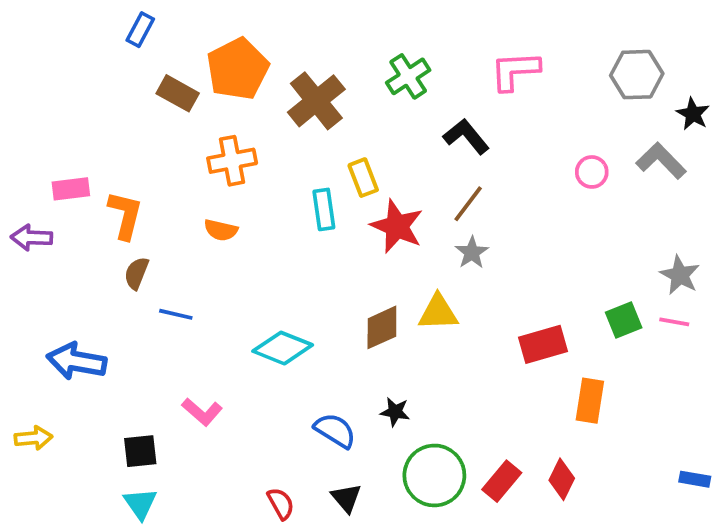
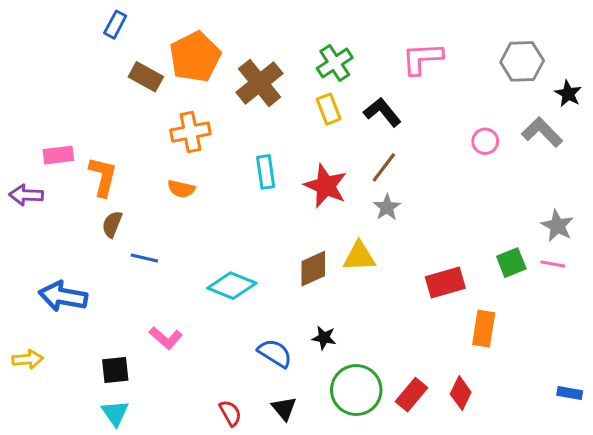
yellow rectangle: (363, 178) -> (329, 109), moved

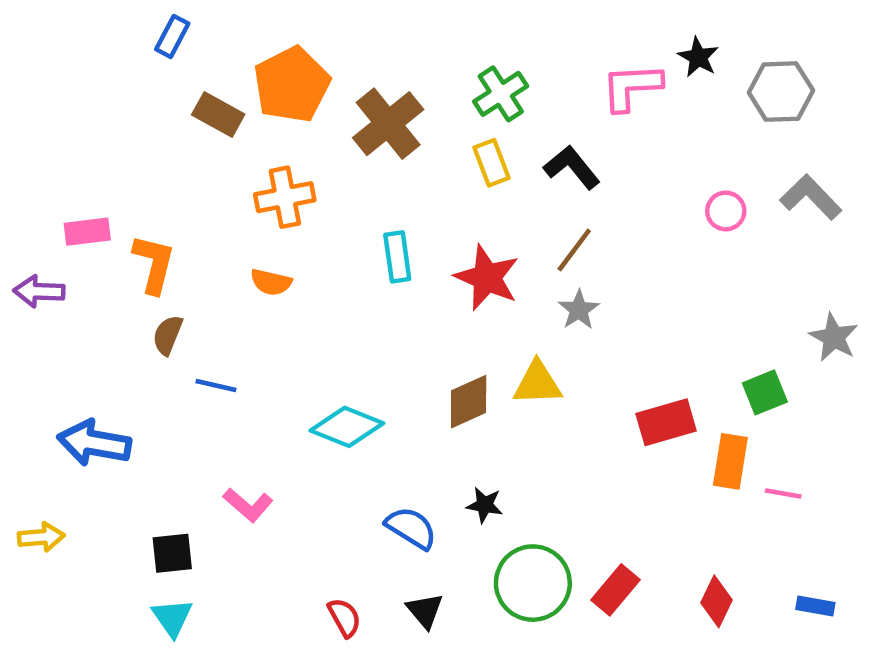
black star: (568, 94) -> (698, 57), moved
pink line: (553, 264) -> (783, 493), moved
orange rectangle: (484, 329) -> (730, 461), moved
red diamond: (461, 393) -> (717, 601), moved
blue rectangle: (570, 393) -> (815, 606), moved

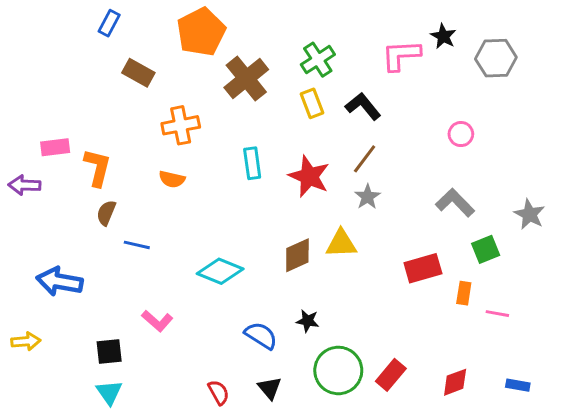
orange pentagon: (292, 85) -> (201, 32), moved
gray L-shape: (811, 197) -> (455, 203), moved
orange rectangle: (730, 461) -> (464, 293), size x0.7
red diamond: (717, 601) -> (455, 382), turned 44

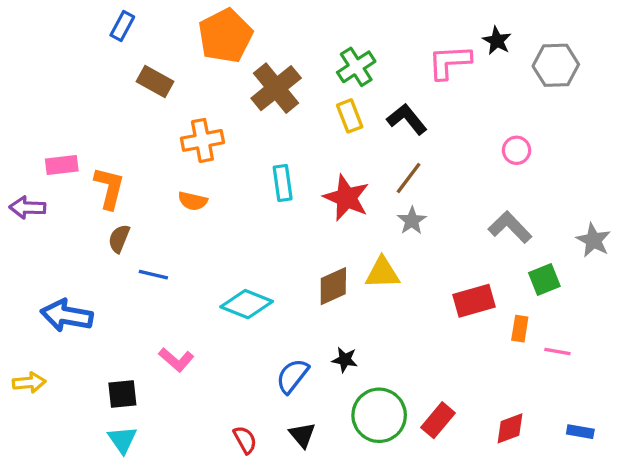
blue semicircle: (261, 335) -> (292, 376), turned -84

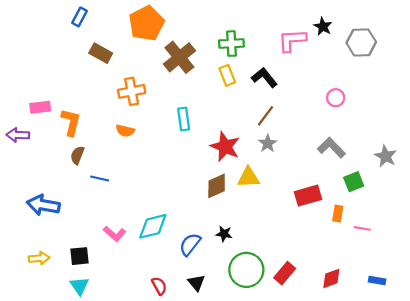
green cross: (356, 67) -> (231, 44), turned 30
red star: (346, 198) -> (225, 147), moved
cyan diamond: (247, 304) -> (153, 226), moved, turned -36
yellow arrow: (29, 383) -> (39, 258), moved

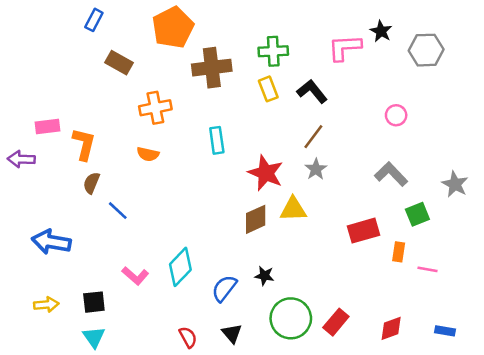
brown cross: (179, 57) -> (212, 68), turned 32
blue line: (100, 179) -> (118, 211), turned 30
cyan diamond: (153, 226) -> (180, 267), turned -32

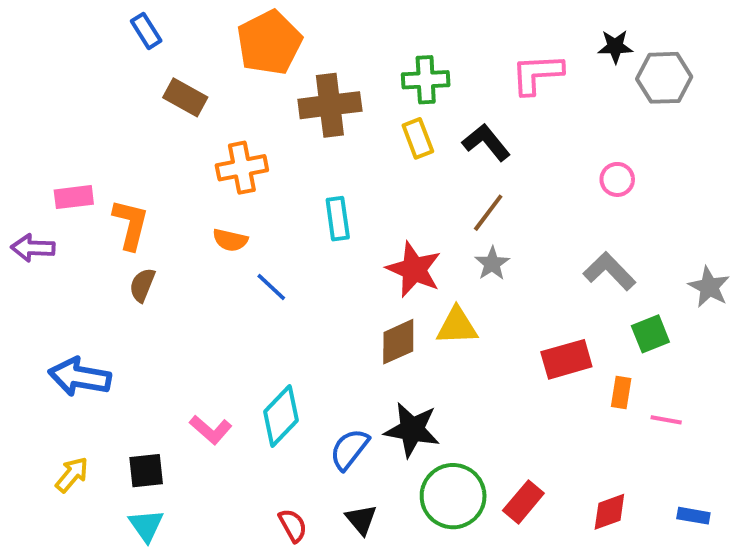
blue rectangle: (94, 20) -> (146, 31), turned -60
black star: (381, 31) -> (615, 47), moved, turned -30
blue line: (118, 211) -> (271, 287), moved
black star: (264, 276) -> (412, 430), size x1.8
yellow arrow: (46, 305) -> (72, 475), turned -45

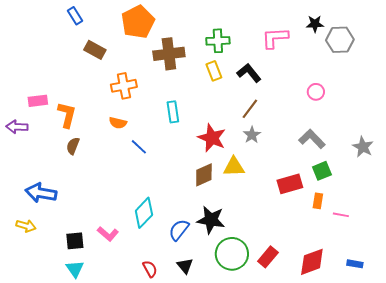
green square: (650, 334) -> (322, 171), moved
pink L-shape: (211, 430) -> (108, 234), moved
yellow arrow: (72, 475) -> (26, 226), moved, turned 66
red diamond: (609, 512) -> (312, 262), size x1.4

